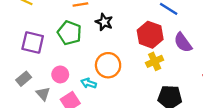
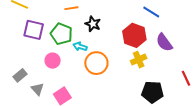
purple square: (33, 43) -> (34, 30), moved
pink circle: (60, 74) -> (53, 61), moved
cyan arrow: (89, 83) -> (80, 46), moved

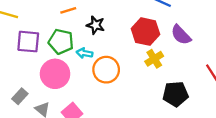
pink circle: (53, 61) -> (55, 74), size x1.6

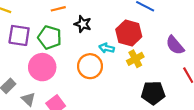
purple semicircle: (181, 35) -> (175, 45), moved
cyan arrow: (84, 53) -> (107, 48), moved

